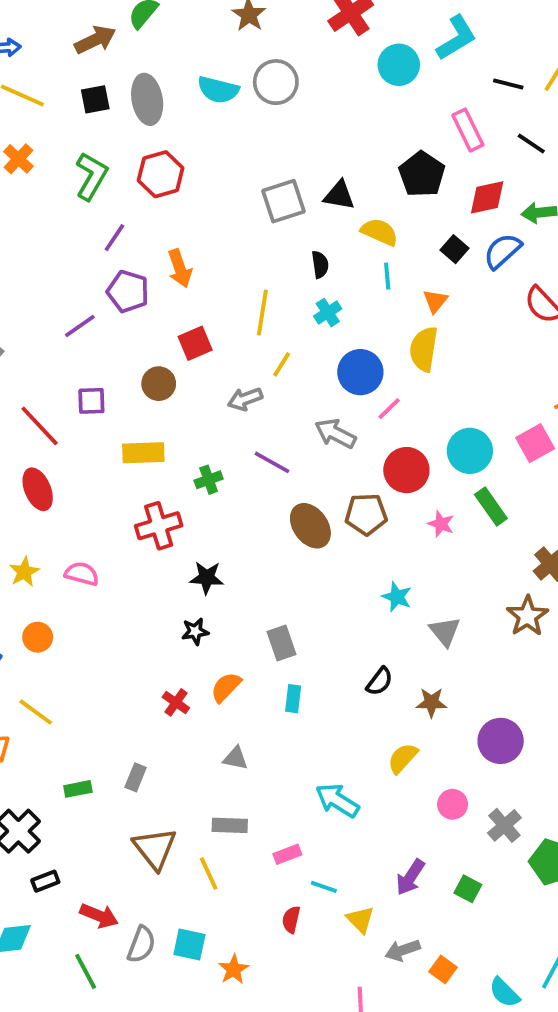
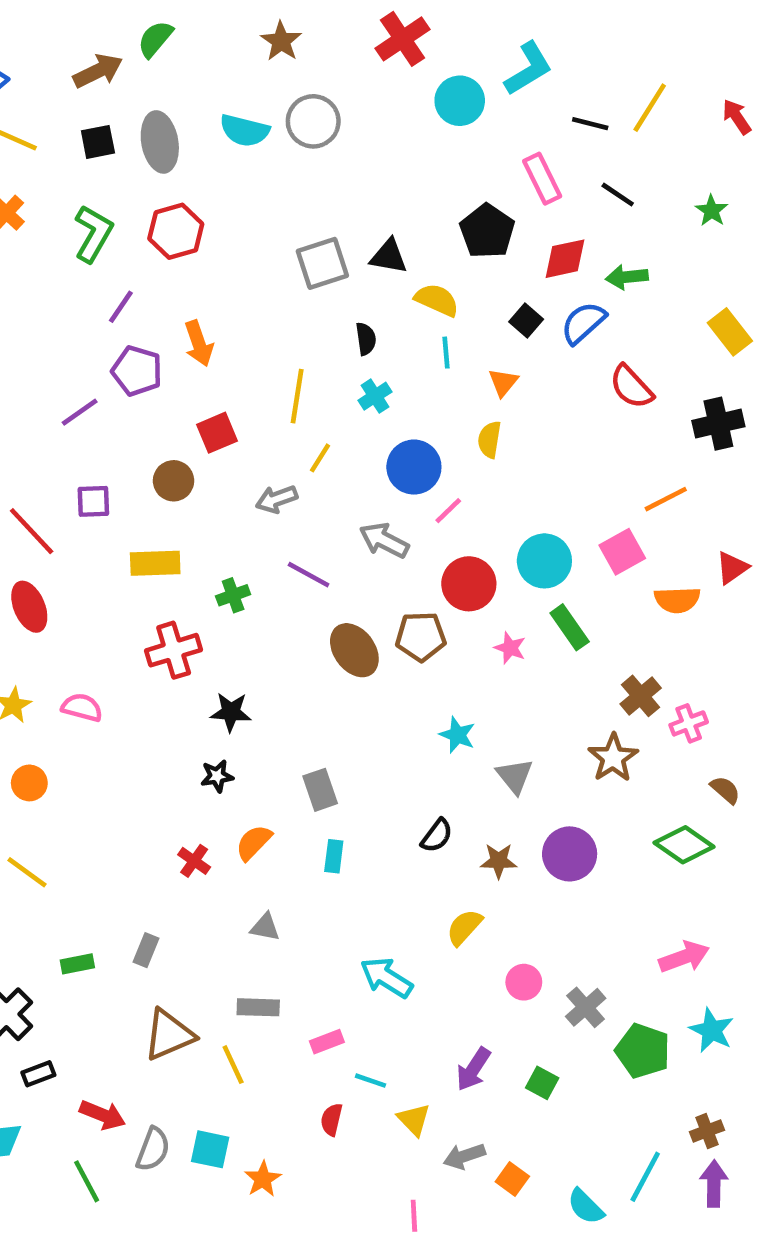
yellow semicircle: (424, 349) -> (489, 440), size x0.7
purple circle: (501, 741) -> (570, 854), moved
brown triangle: (155, 848) -> (169, 1035), turned 45

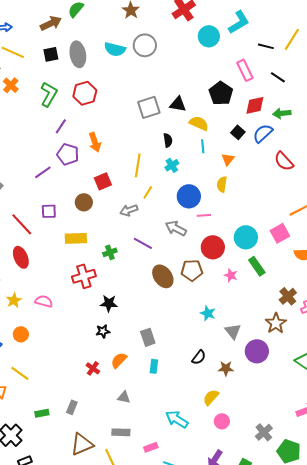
pink line: (448, 511) -> (204, 215), turned 40
purple circle: (570, 854) -> (257, 351), moved
pink circle: (524, 982) -> (222, 421), moved

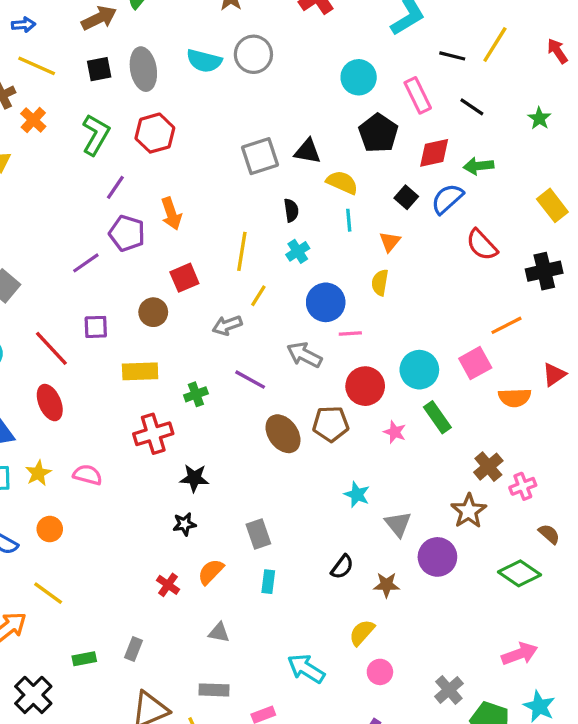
cyan circle: (209, 36) -> (359, 77), moved

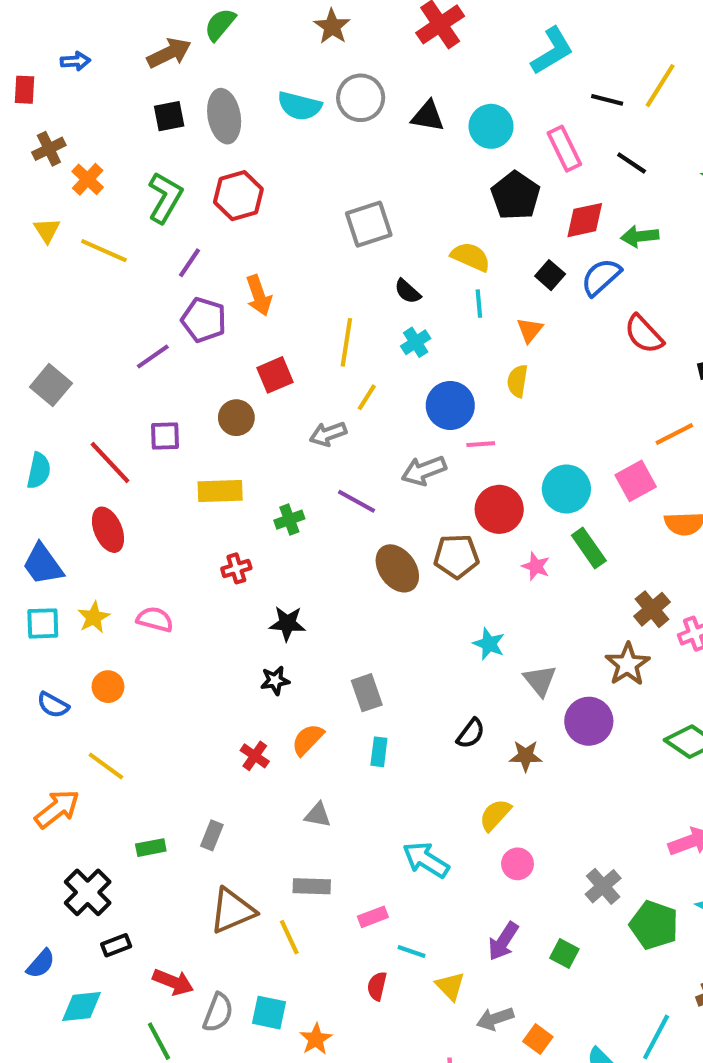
yellow line: (37, 66) -> (104, 251), moved
black triangle: (308, 151) -> (428, 116), moved
black semicircle: (291, 210) -> (407, 291), turned 140
gray arrow: (304, 355) -> (424, 471), turned -48
red cross: (153, 434) -> (236, 568), size x0.6

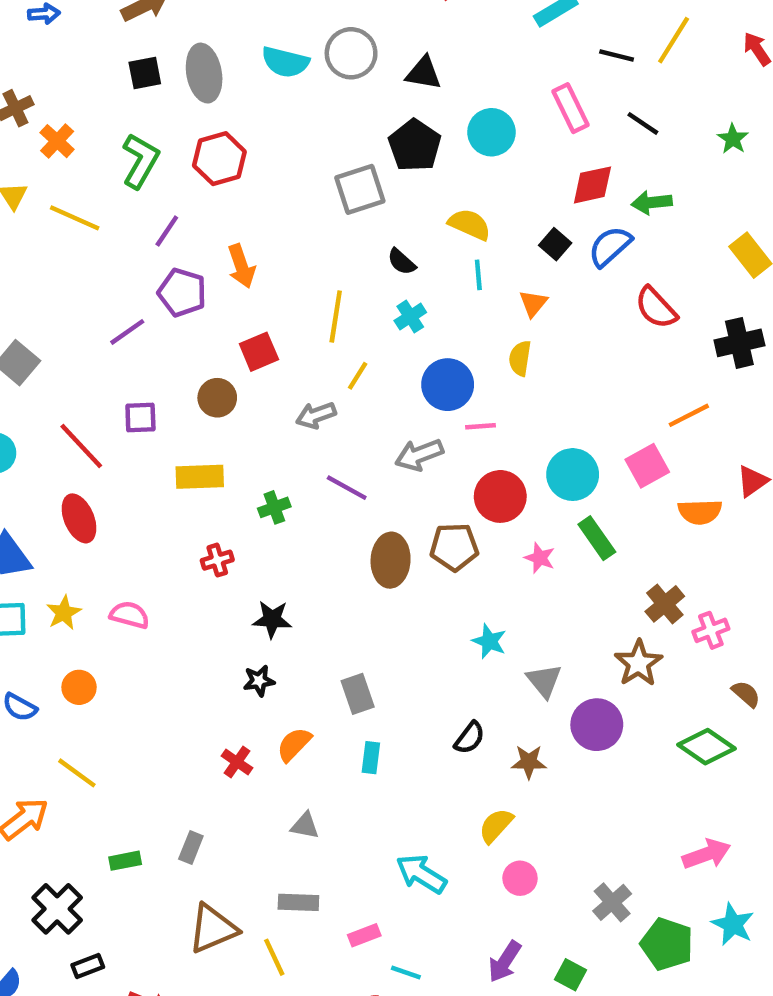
cyan circle: (491, 126) -> (491, 132), moved
black pentagon: (515, 196) -> (415, 145), moved
brown ellipse: (397, 568) -> (391, 560), turned 39

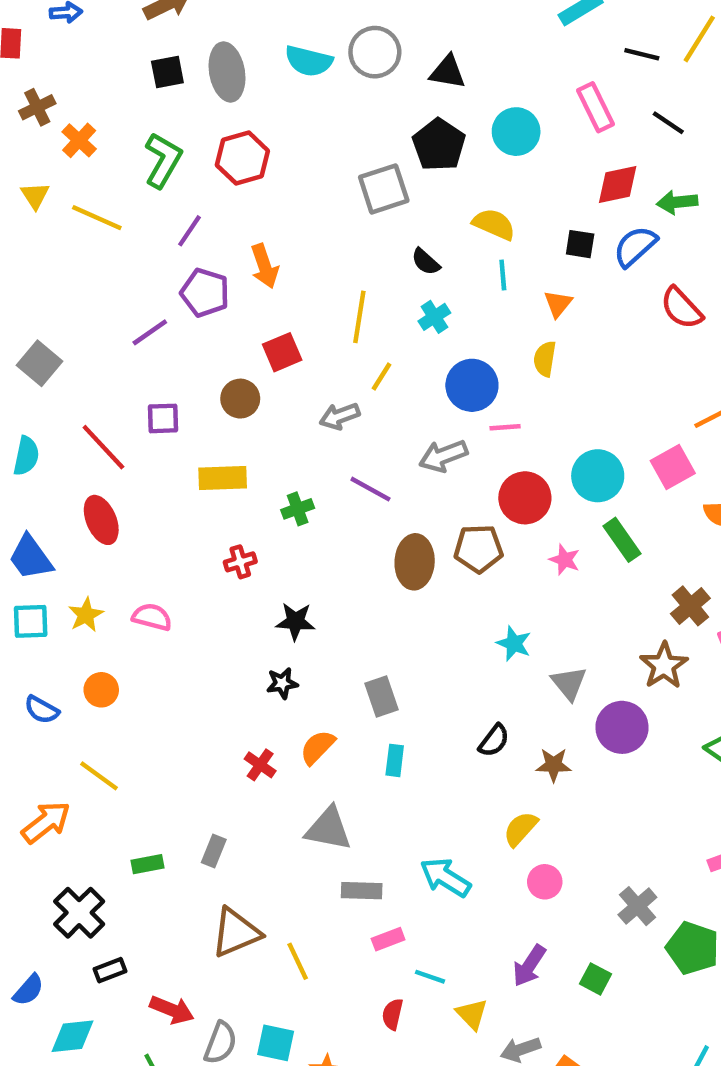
black square: (555, 244) -> (580, 244), turned -32
gray triangle: (305, 826) -> (329, 829), size x1.6
gray rectangle: (298, 902) -> (362, 891), moved

